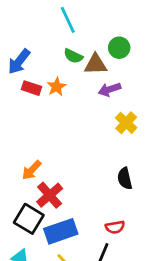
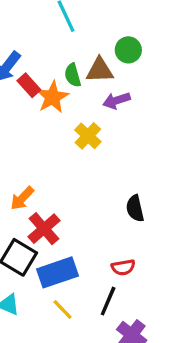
green semicircle: (73, 56) -> (73, 75), moved, turned 48
orange star: (57, 87) -> (52, 97), size x1.4
red rectangle: (32, 88) -> (29, 85), moved, turned 30
yellow cross: (126, 123) -> (88, 136), moved

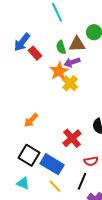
orange star: (52, 97) -> (59, 71), moved
purple arrow: (116, 100) -> (72, 62), moved
red cross: (44, 229) -> (72, 138), moved
blue rectangle: (57, 272) -> (52, 164), turned 50

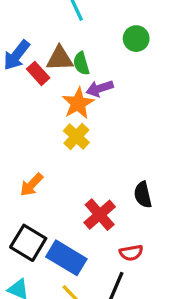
brown triangle: (77, 44) -> (60, 58), moved
yellow cross: (70, 83) -> (76, 137), moved

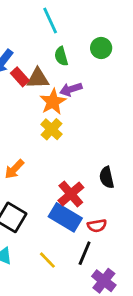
brown triangle: (60, 58) -> (38, 78), moved
green semicircle: (81, 63) -> (61, 56), moved
blue rectangle: (66, 258) -> (65, 217), moved

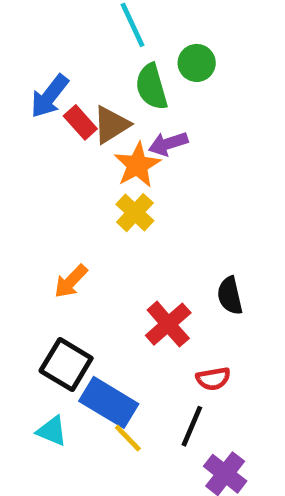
green circle: (101, 48) -> (197, 63), moved
green semicircle: (61, 56) -> (152, 87), size x1.4
brown triangle: (38, 78) -> (111, 125), turned -30
blue rectangle: (65, 217) -> (109, 402), moved

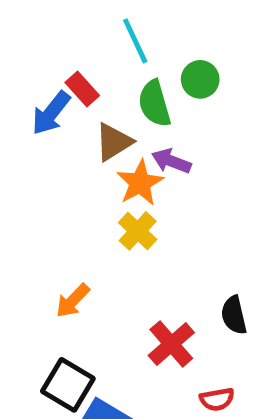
red rectangle: (80, 122) -> (82, 89), moved
purple arrow: (168, 144) -> (171, 161), turned 39

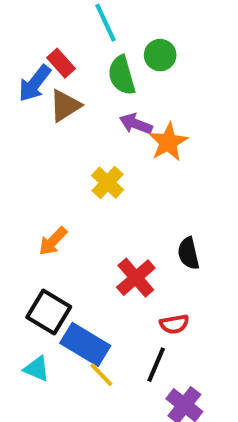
brown triangle: (114, 142) -> (65, 106), moved
orange star: (140, 183) -> (168, 142), moved

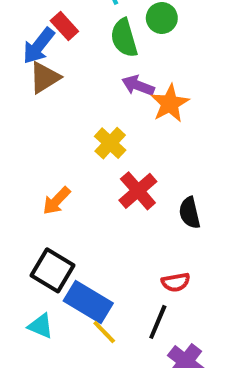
brown triangle: (65, 106) -> (45, 78), moved
red cross: (136, 278) -> (138, 191), moved

